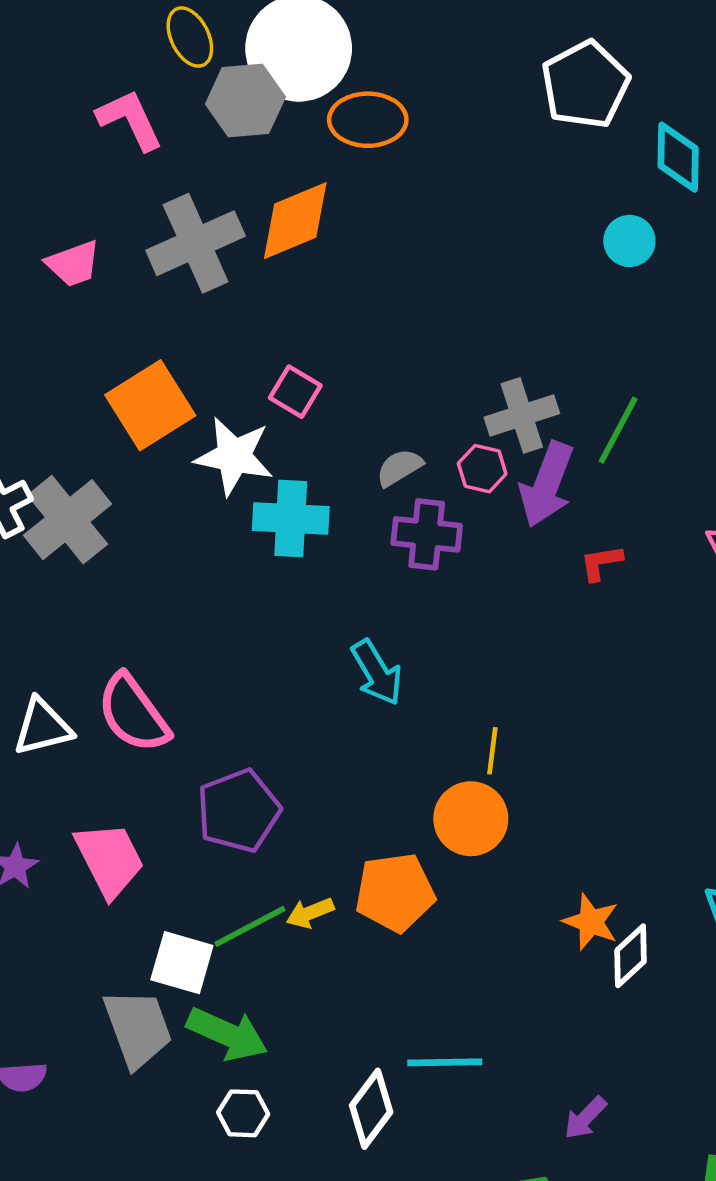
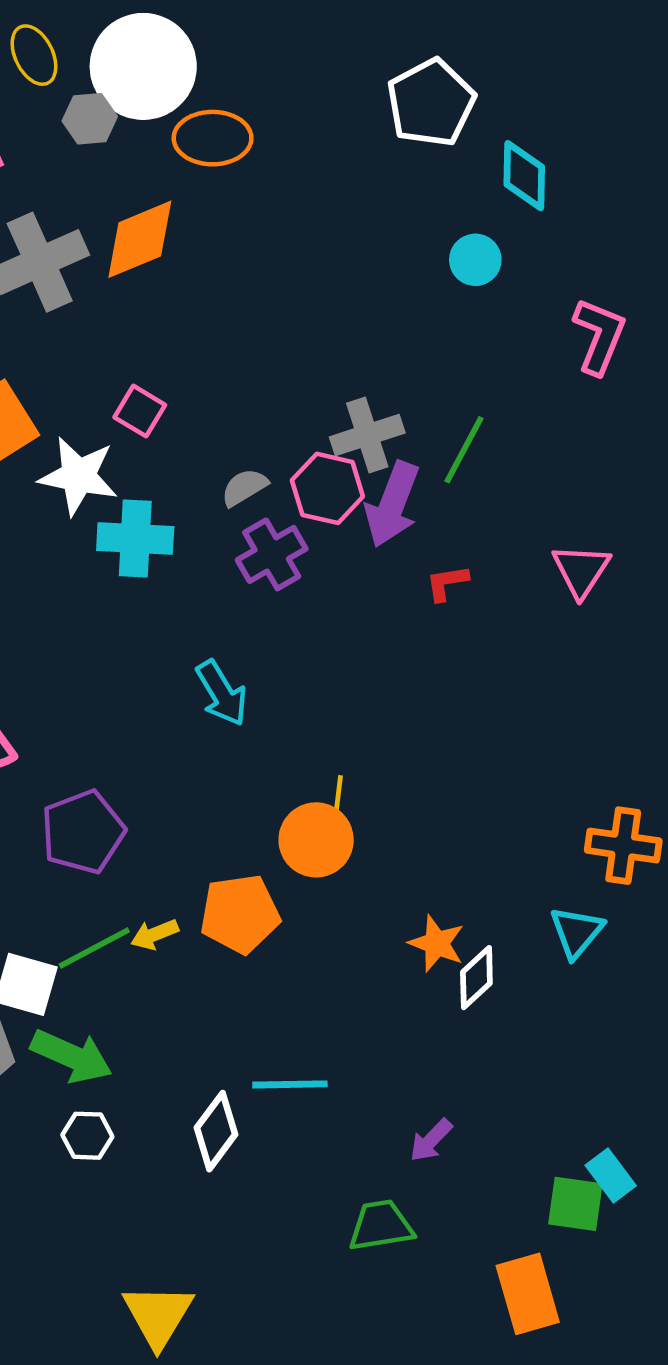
gray hexagon: (245, 100) -> (90, 119), size x0.7
pink hexagon: (482, 469) -> (327, 488), size x1.5
purple cross: (427, 534) -> (272, 554), turned -36
yellow line: (492, 751) -> (338, 799), moved

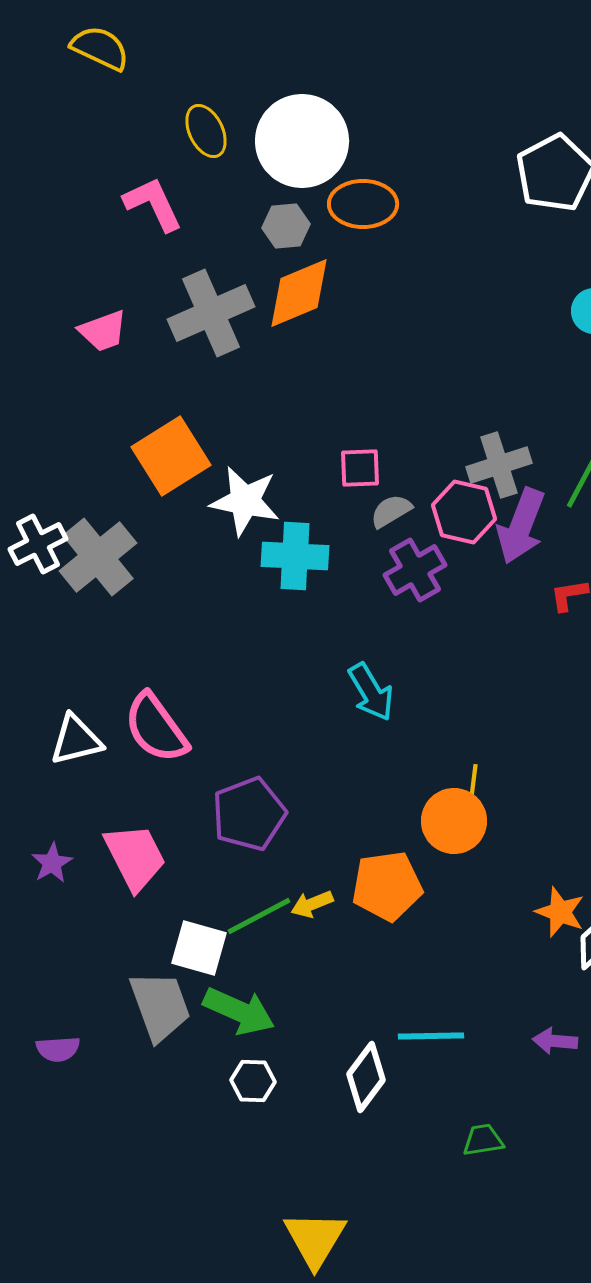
gray hexagon: (90, 119) -> (286, 226), moved
pink square: (140, 411) -> (360, 468), moved, turned -33
purple arrow: (431, 1140) -> (555, 1041), moved, turned 51
green trapezoid: (381, 1226) -> (483, 1140), moved, size x0.7

